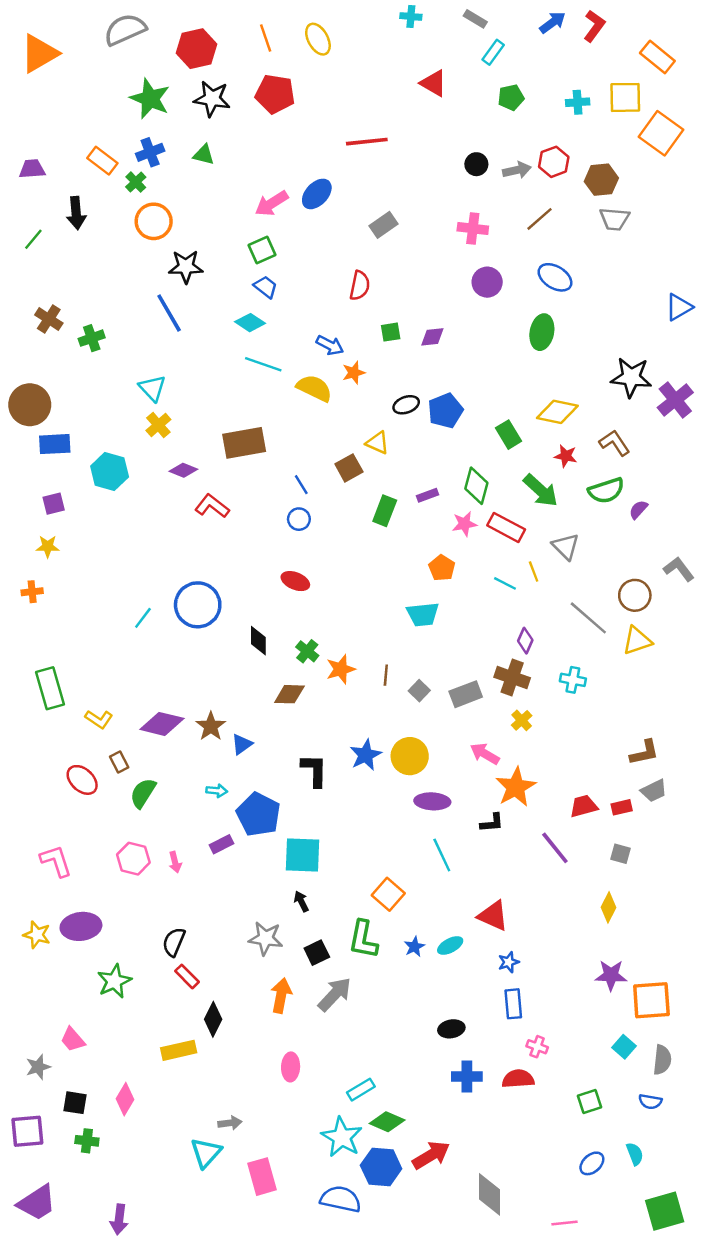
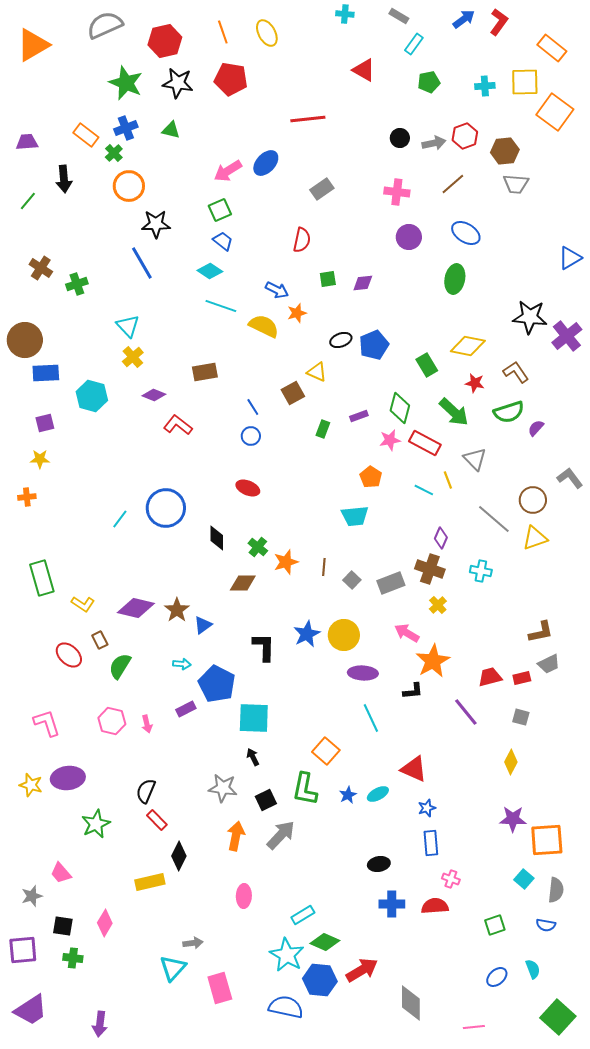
brown rectangle: (244, 443) -> (205, 372), size x0.7
green rectangle: (385, 511) -> (323, 429), size x0.7
green square: (665, 1211) -> (558, 1017), turned -32

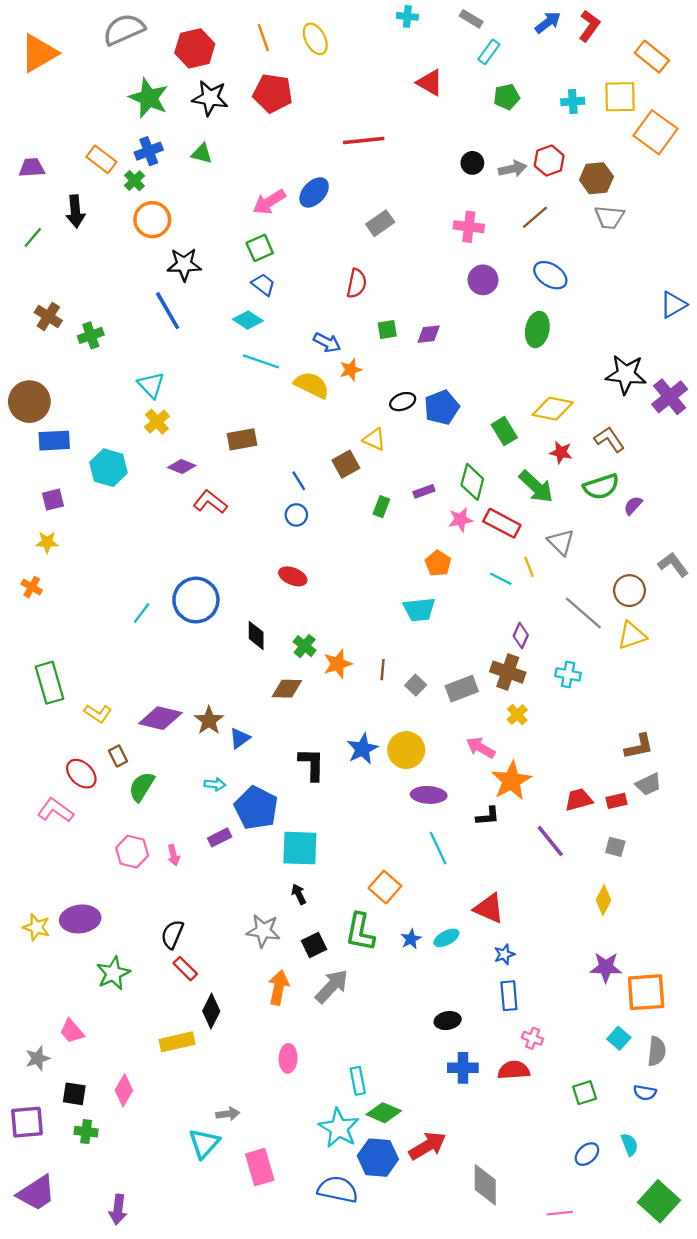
orange cross: (27, 497) -> (32, 587), turned 36
pink L-shape: (47, 723) -> (55, 810), moved, turned -36
cyan rectangle: (303, 915) -> (358, 1081), turned -70

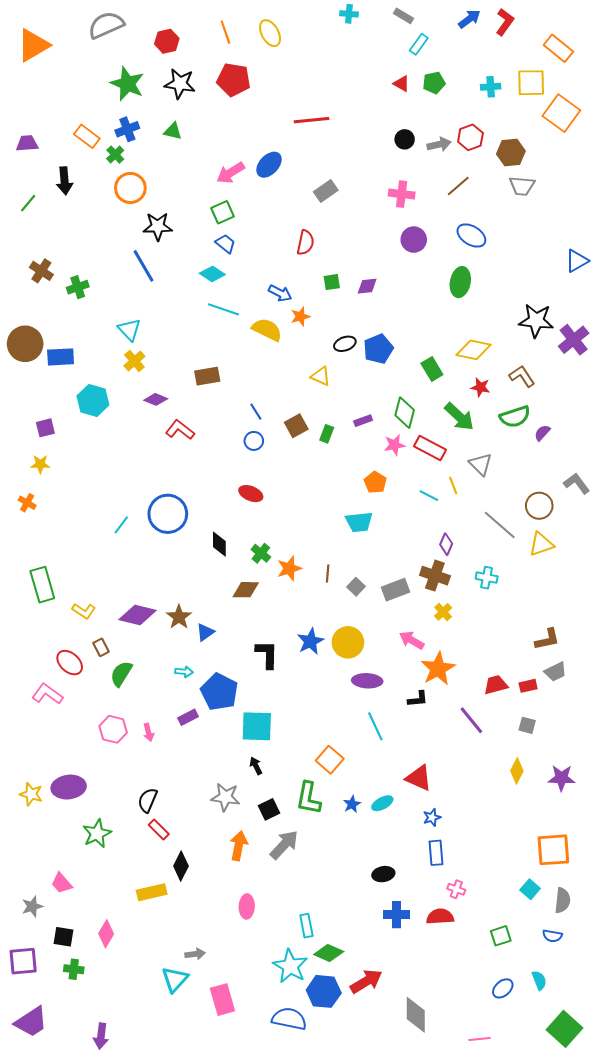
red hexagon: (195, 48) -> (167, 41), size x0.7
red triangle: (430, 83) -> (402, 84), moved, size x0.7
blue rectangle: (54, 441) -> (61, 357), moved
brown square: (346, 464) -> (296, 426), moved
purple star: (606, 967) -> (561, 778), moved

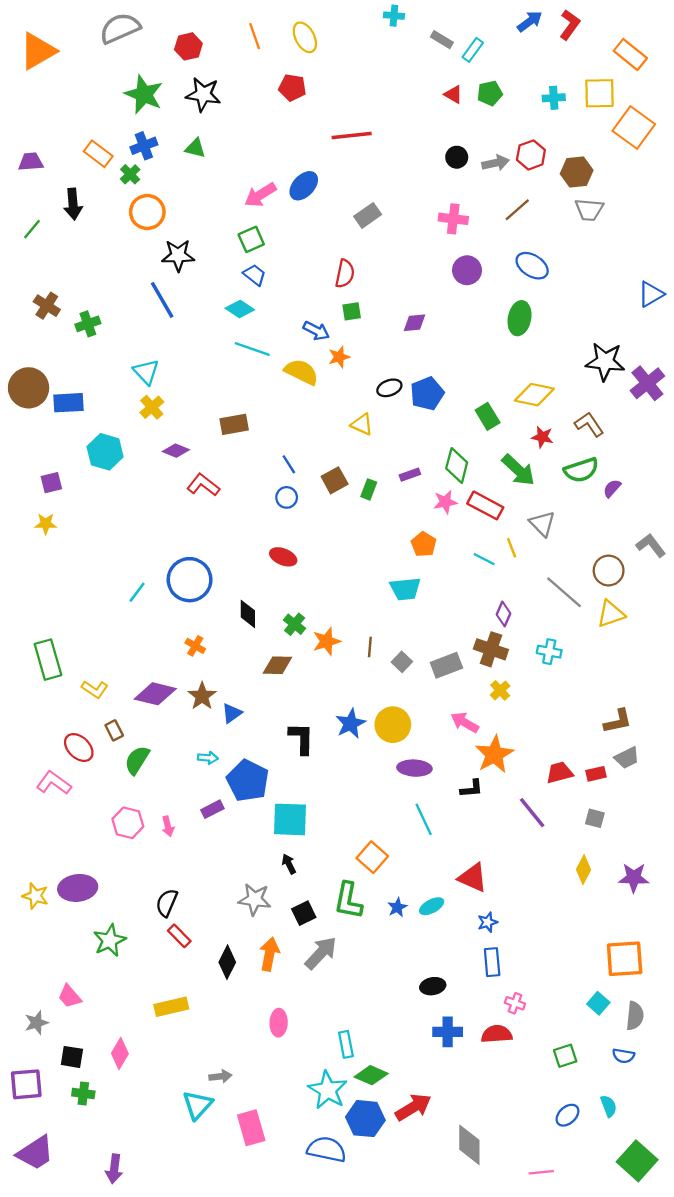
gray rectangle: (404, 16) -> (442, 40), moved
red pentagon: (234, 80) -> (292, 88), moved, size x0.7
green square: (332, 282) -> (352, 311), moved
orange cross: (27, 503) -> (195, 646), moved
black diamond: (181, 866) -> (227, 962), moved

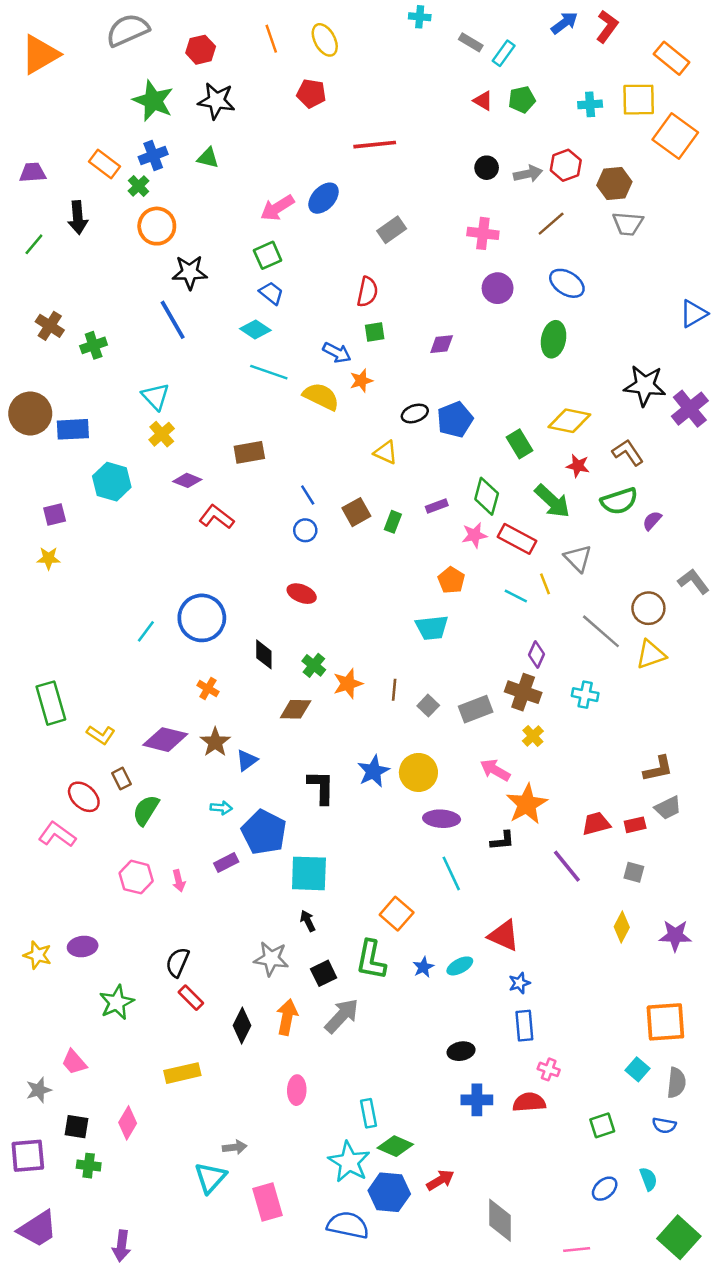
purple ellipse: (78, 888) -> (83, 946), size x0.7
red arrow: (413, 1107) -> (440, 1180), size x0.7

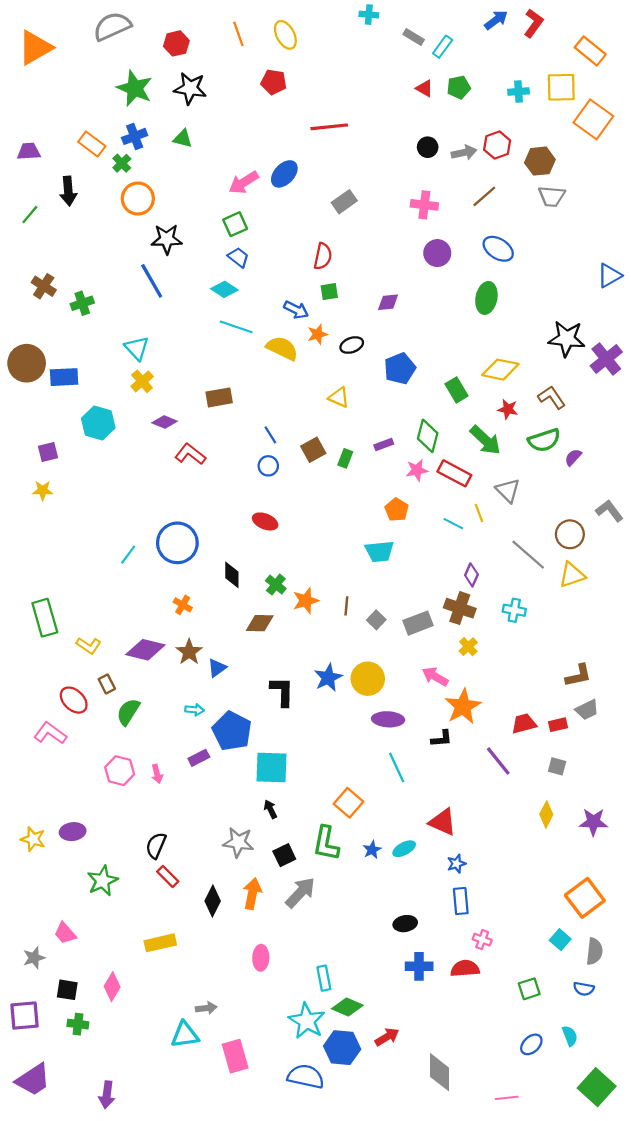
black ellipse: (415, 413) -> (352, 345), moved
orange square: (665, 1022) -> (585, 898), turned -33
cyan triangle: (210, 1178) -> (185, 1035), turned 40

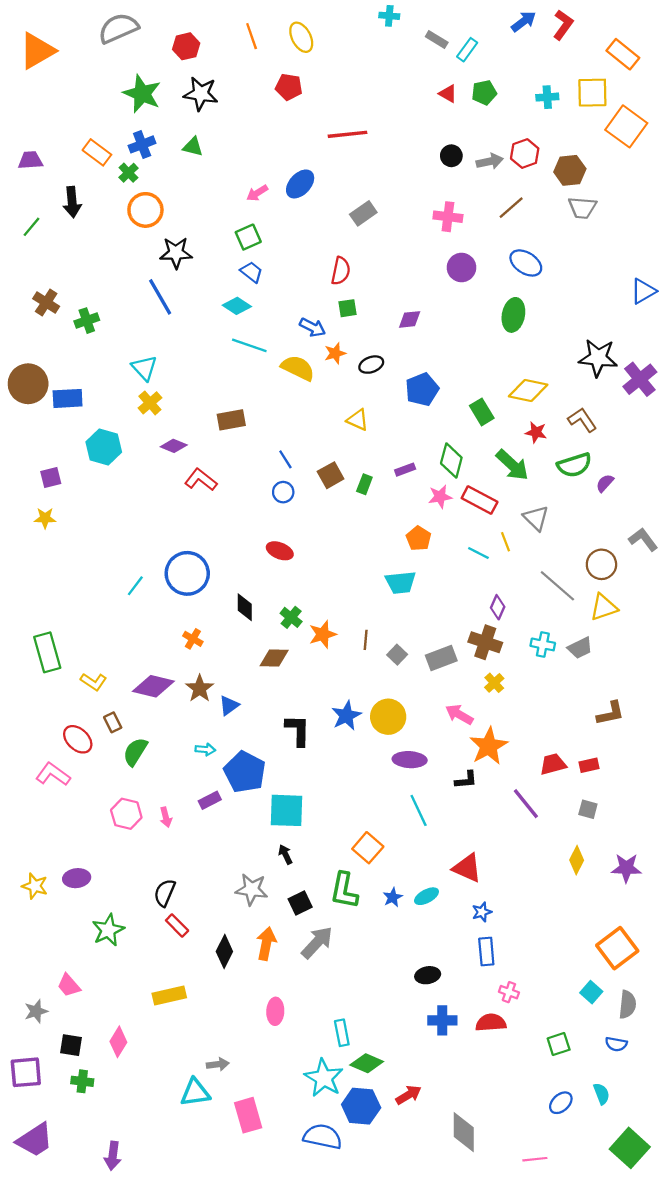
pink arrow: (244, 182) -> (257, 193), size x0.7
gray trapezoid: (587, 710) -> (580, 648), moved

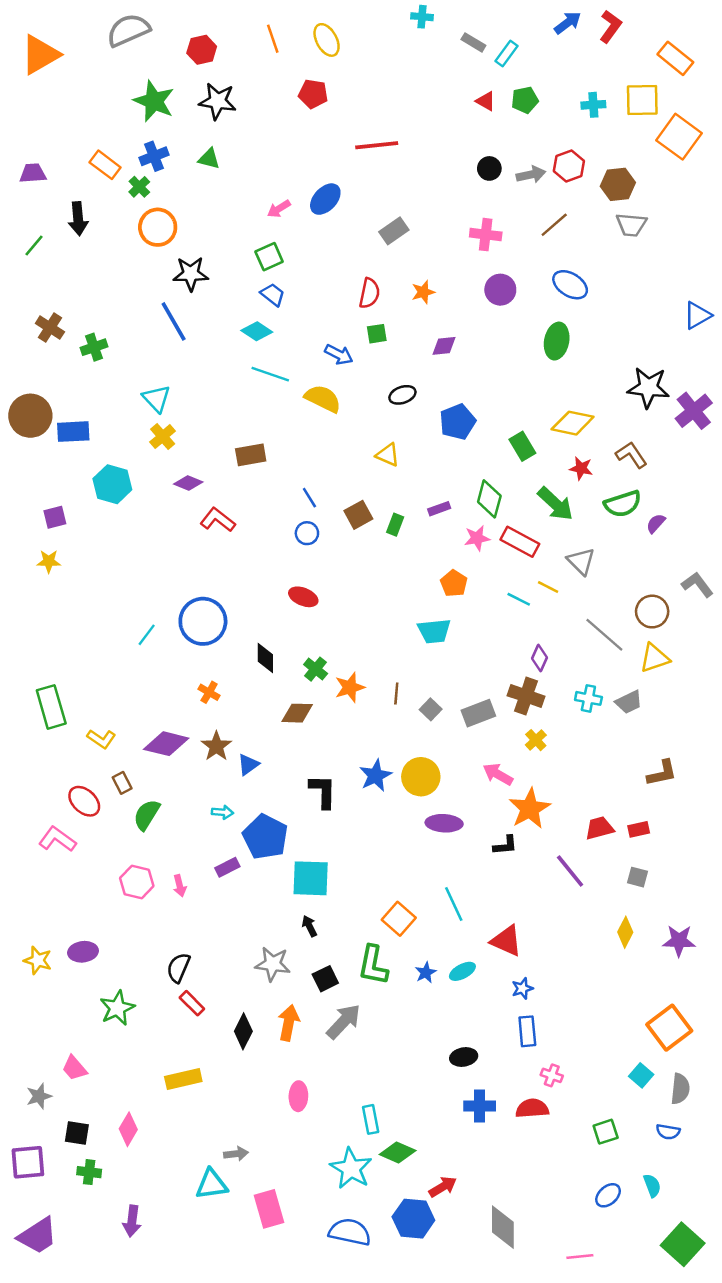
orange star: (335, 353) -> (423, 292), moved
yellow line: (506, 542) -> (548, 587), turned -42
cyan line: (419, 810) -> (454, 904), moved
blue hexagon: (361, 1106) -> (413, 1219), moved
purple arrow: (113, 1156) -> (132, 1221), moved

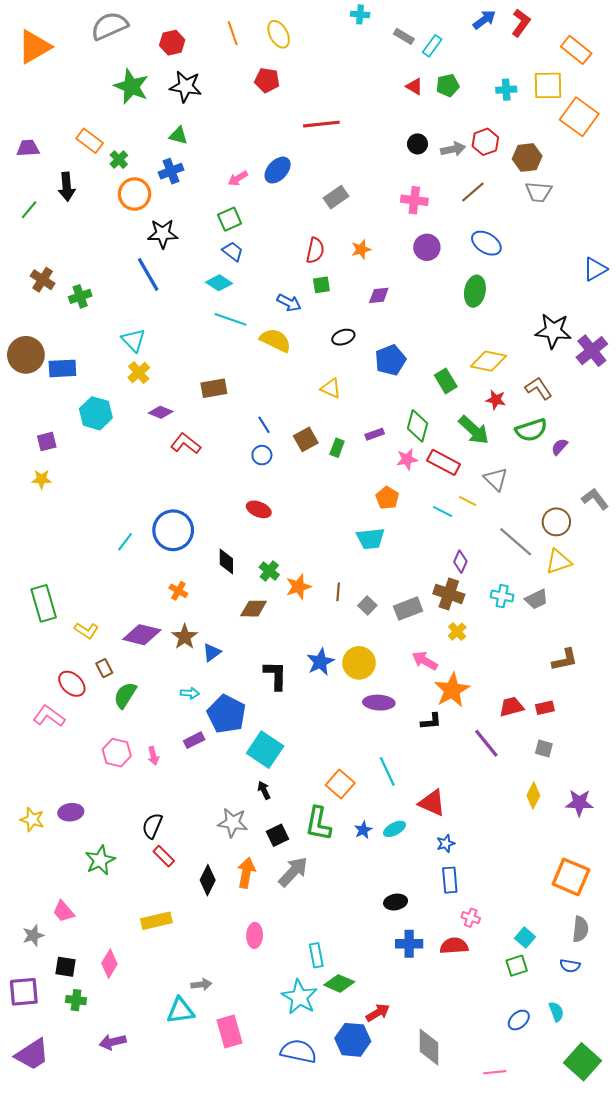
blue cross: (154, 156) -> (171, 171), moved
cyan square: (311, 878) -> (265, 750), turned 32
orange square: (669, 1028) -> (571, 877), turned -30
cyan square: (641, 1075) -> (525, 938), moved
purple arrow: (132, 1221) -> (113, 1042), turned 70

